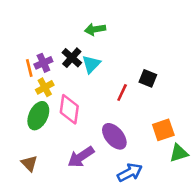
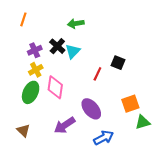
orange line: (29, 68) -> (23, 19), moved, turned 32

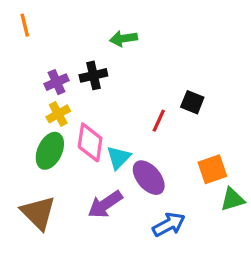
orange line: (23, 19) -> (25, 25), moved, turned -32
black cross: (57, 46) -> (93, 75), turned 35
cyan triangle: (73, 51) -> (119, 157), moved
brown triangle: (23, 130) -> (38, 213), size x1.6

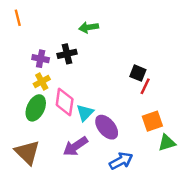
purple cross: (57, 82) -> (41, 59), turned 35
red line: (159, 121) -> (145, 86), moved

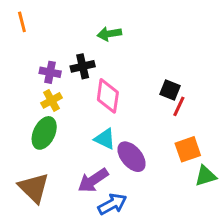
pink diamond: (65, 102) -> (108, 96), moved
cyan triangle: (85, 113) -> (105, 139), turned -48
blue arrow: (121, 161) -> (112, 204), moved

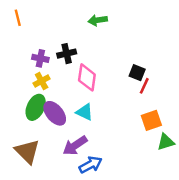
green arrow: (109, 34) -> (98, 20), moved
purple ellipse: (132, 157) -> (55, 113), moved

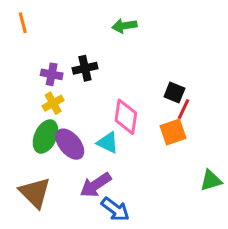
pink diamond: (87, 77) -> (126, 117), moved
orange square: (151, 120) -> (173, 132), moved
blue arrow: (91, 165) -> (115, 209), turned 65

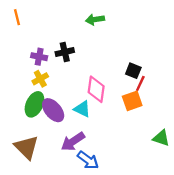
green triangle: (211, 180) -> (161, 138), turned 36

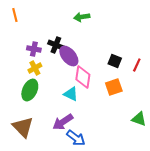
black cross: (65, 52) -> (56, 45), turned 35
red line: (140, 83) -> (137, 65), moved
purple ellipse: (53, 110) -> (69, 56), moved

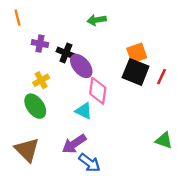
purple cross: (34, 49) -> (40, 44), moved
black square: (115, 61) -> (136, 72), size x1.6
orange square: (114, 87) -> (137, 53), moved
green ellipse: (30, 90) -> (35, 106), turned -60

